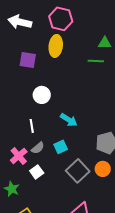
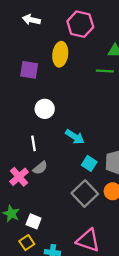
pink hexagon: (61, 19) -> (80, 24), moved
white arrow: (20, 22) -> (31, 20), moved, size x0.7
cyan square: (61, 147) -> (89, 163), moved, turned -32
white square: (37, 172) -> (34, 221), moved, turned -32

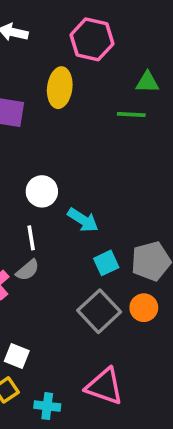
white circle: (45, 109) -> (42, 191), moved
white line: (34, 143) -> (31, 238), moved
cyan square: (89, 163) -> (106, 263), turned 32

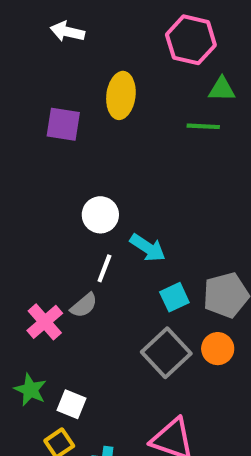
pink hexagon: (92, 39) -> (191, 40), moved
white line: (31, 238) -> (104, 268), moved, turned 30

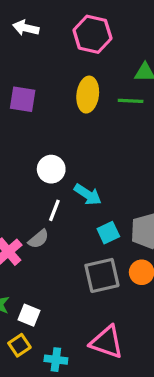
pink hexagon: (191, 40) -> (92, 34), moved
yellow ellipse: (121, 95) -> (88, 95), moved
gray square: (166, 353) -> (102, 275), turned 30

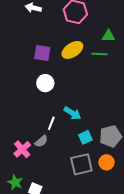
yellow ellipse: (88, 95) -> (72, 50), turned 50
purple square: (23, 99) -> (42, 53), moved
white circle: (51, 169) -> (45, 83), moved

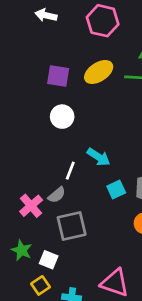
gray square: (81, 164) -> (72, 226), moved

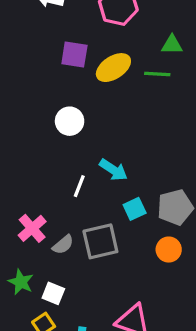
purple square: (58, 76) -> (74, 55), moved
gray semicircle: (57, 195) -> (63, 245), moved
gray square: (72, 226) -> (100, 241), moved

